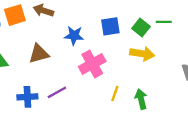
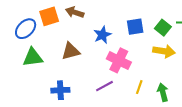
blue star: (74, 36) -> (102, 35), turned -30
pink cross: (92, 64) -> (119, 60), turned -35
purple line: (57, 92) -> (104, 86), moved

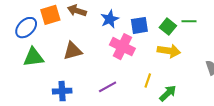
blue star: (102, 35) -> (110, 19), moved
pink cross: (119, 60) -> (122, 47), moved
yellow line: (139, 87) -> (148, 80), moved
green arrow: (163, 92) -> (168, 93), turned 60

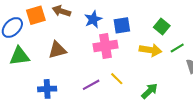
green line: (189, 21) -> (177, 48), moved, turned -32
green square: (168, 27) -> (162, 26), moved
pink cross: (122, 47) -> (105, 46), turned -35
yellow line: (148, 80) -> (117, 79), moved, turned -64

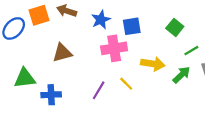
yellow arrow: (151, 50) -> (153, 64), moved
green triangle: (19, 56) -> (25, 78), moved
purple line: (91, 85) -> (99, 90), turned -30
green arrow: (149, 91) -> (181, 75), moved

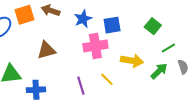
purple line: (99, 90) -> (81, 86), turned -48

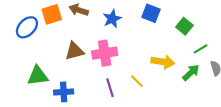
blue square: (112, 25) -> (151, 13), moved, turned 30
pink cross: (95, 46) -> (105, 53), moved

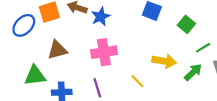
blue star: (112, 19) -> (101, 17), moved
brown triangle: (74, 51) -> (57, 50), moved
purple line: (110, 88) -> (97, 88), moved

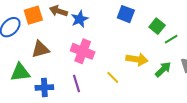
green line: (203, 48) -> (171, 39), moved
pink cross: (104, 52) -> (83, 51), turned 30

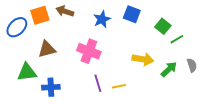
blue star: (80, 19) -> (102, 19), moved
yellow line: (113, 77) -> (119, 86), moved, turned -56
purple line: (77, 83) -> (98, 83), moved

